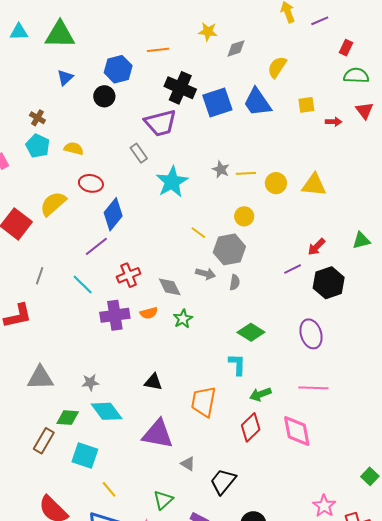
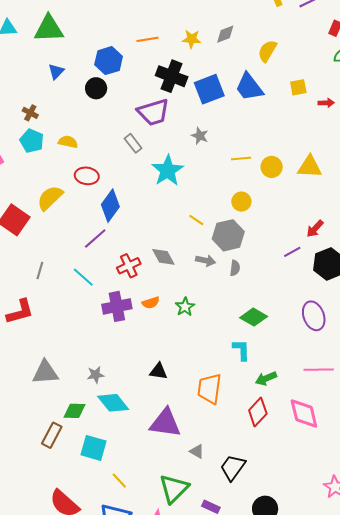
yellow star: (208, 32) -> (192, 39), moved
gray star: (221, 170) -> (200, 136), moved
gray diamond: (170, 287) -> (163, 257), moved
green triangle: (163, 500) -> (174, 489), size x1.5

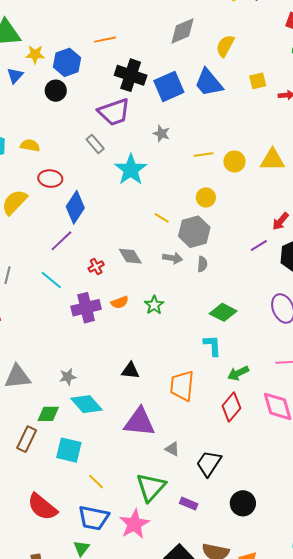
gray diamond: (225, 34) -> (183, 31), size x1.4
yellow star: (192, 39) -> (35, 54), moved
red cross: (129, 266) -> (96, 267), size x0.7

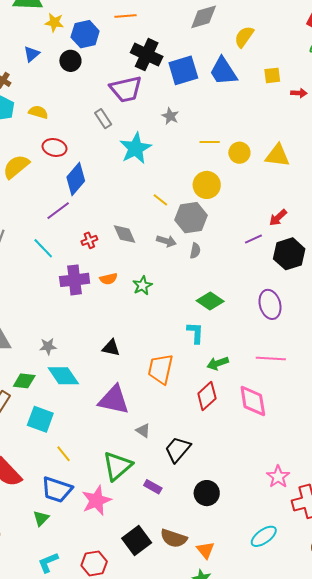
blue triangle: (15, 76) -> (32, 54), moved
yellow circle: (206, 197) -> (207, 185), size x1.4

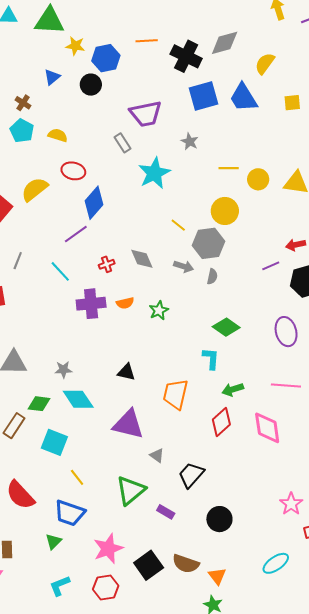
black cross: (147, 55) -> (186, 56), moved
red arrow: (278, 218) -> (296, 245), turned 30
pink star: (97, 501) -> (108, 549), moved

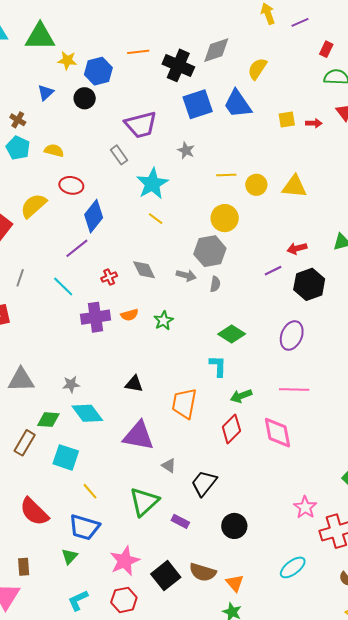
yellow square: (292, 103) -> (287, 119), moved
yellow line: (178, 225) -> (156, 219), moved
purple ellipse: (286, 332) -> (292, 335), turned 40

